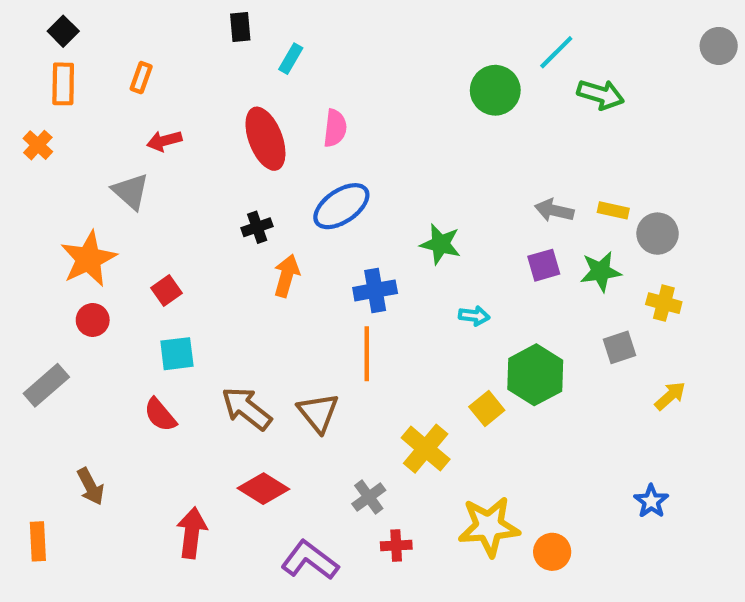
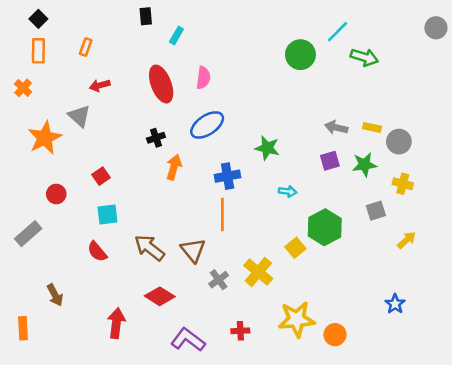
orange star: (88, 259) -> (45, 138), moved
gray cross: (369, 497) -> (219, 280), moved

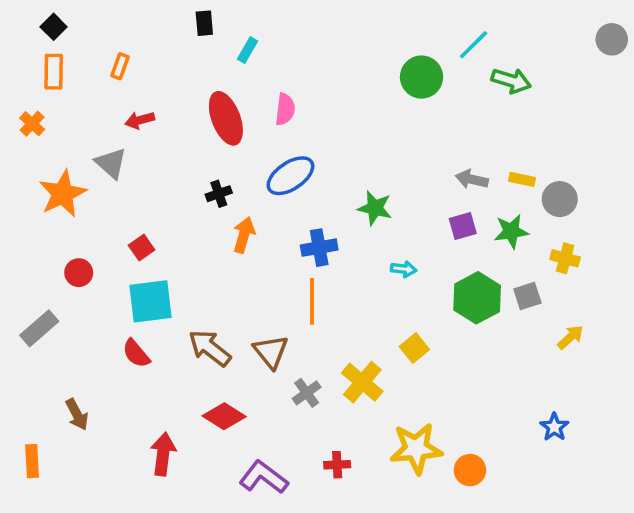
cyan square: (107, 214) -> (151, 301), size x1.5
green hexagon: (325, 227) -> (477, 298), moved

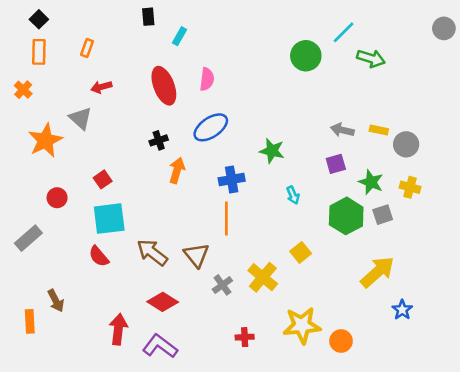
green star: (511, 231) -> (371, 182), moved, turned 30
cyan arrow: (404, 269) -> (293, 195), turned 60
yellow arrow: (570, 337) -> (377, 272), moved, size x1.8
orange rectangle: (32, 461) -> (30, 321), moved
purple L-shape: (264, 477) -> (160, 346), moved

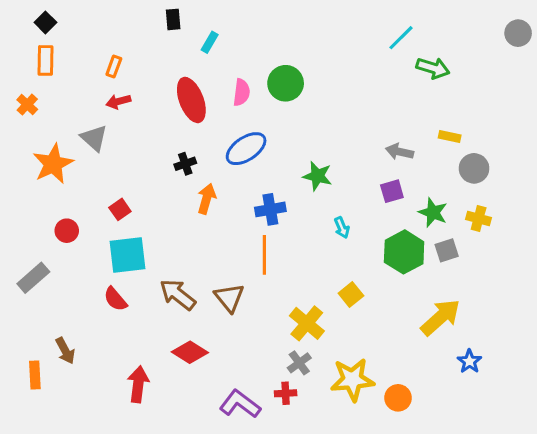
orange rectangle: (87, 48) -> (114, 67), moved
green circle: (306, 56) -> (286, 83), moved
yellow rectangle: (379, 130) -> (450, 136), moved
gray cross: (222, 285) -> (299, 363), moved
purple L-shape: (160, 346) -> (240, 404), moved

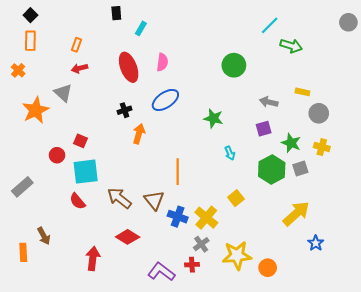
green circle: (286, 83) -> (234, 65), moved
red square: (120, 209) -> (81, 141), turned -32
blue cross: (270, 209) -> (178, 217), moved, turned 30
red circle: (67, 231) -> (57, 155), moved

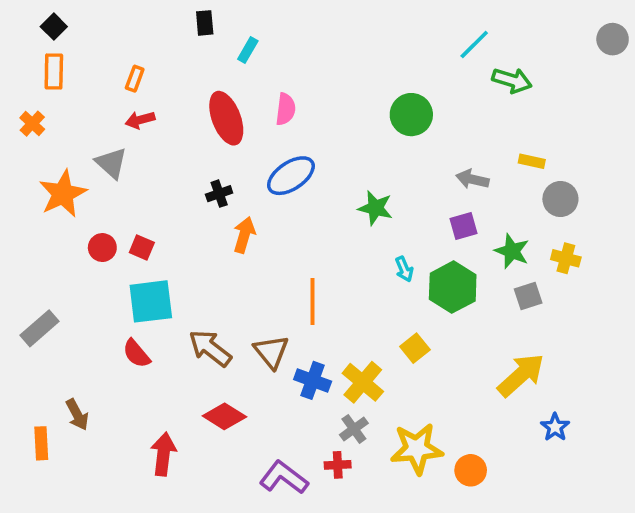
red circle: (57, 155) -> (102, 248), moved
green hexagon: (272, 170) -> (453, 287), moved

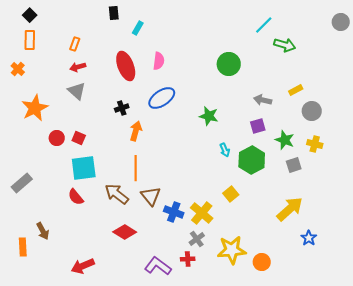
yellow rectangle: (532, 161) -> (296, 90), turned -40
gray triangle: (111, 163) -> (77, 91), moved
orange line: (313, 301) -> (136, 168), moved
red arrow: (163, 454) -> (83, 266), moved, turned -120

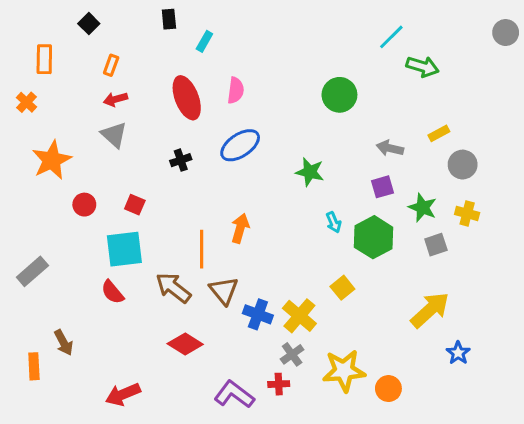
black square: (30, 15) -> (89, 24), moved
orange arrow: (136, 131) -> (240, 228), moved
red square: (79, 138) -> (135, 205), moved

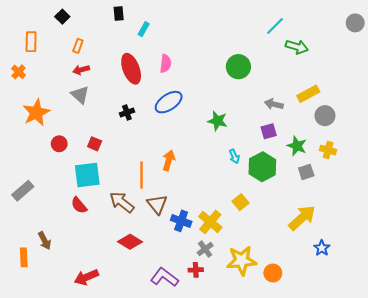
yellow rectangle: (439, 133) -> (308, 94), size x1.5

